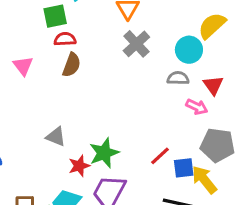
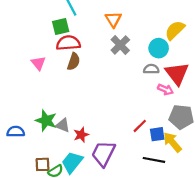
red semicircle: (65, 39) -> (68, 43), size x1.5
red triangle: (213, 85) -> (177, 73), size x1.6
gray triangle: (56, 137) -> (63, 125), moved
green star: (104, 153) -> (46, 120), moved, turned -30

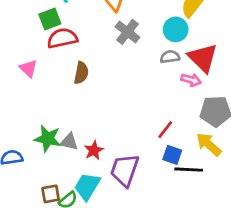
brown semicircle: (74, 62) -> (81, 73), moved
blue square: (157, 134) -> (172, 155), moved, turned 35

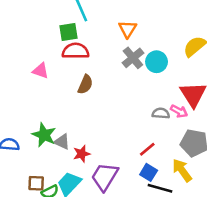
cyan circle: (176, 29) -> (157, 62), moved
gray semicircle: (170, 57) -> (161, 113), moved
pink triangle: (28, 68) -> (41, 71), turned -36

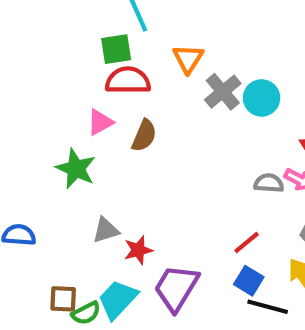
orange triangle: (128, 29) -> (188, 59), moved
pink triangle: (41, 71) -> (100, 122), moved, turned -48
green star: (44, 135) -> (76, 169), moved
gray triangle: (62, 142) -> (106, 230), turned -42

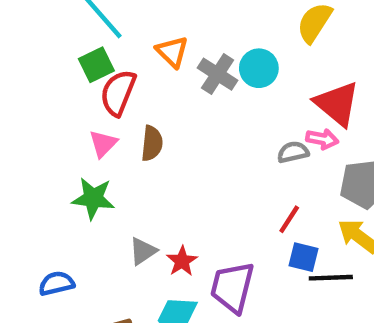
red semicircle: (128, 80) -> (118, 93), turned -51

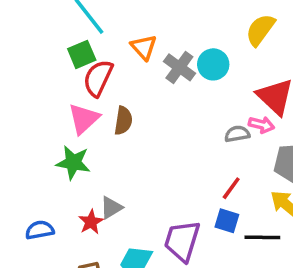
pink triangle: (103, 144) -> (84, 119), size x1.4
blue square: (303, 257) -> (227, 221), moved
red star: (182, 261) -> (91, 222), moved

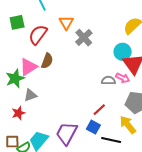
green square: (82, 54) -> (17, 22), moved
cyan circle: (213, 64) -> (123, 52), moved
pink triangle: (84, 119) -> (28, 67), moved
green star: (73, 163) -> (15, 78), turned 30
gray triangle: (111, 208) -> (30, 95), moved

